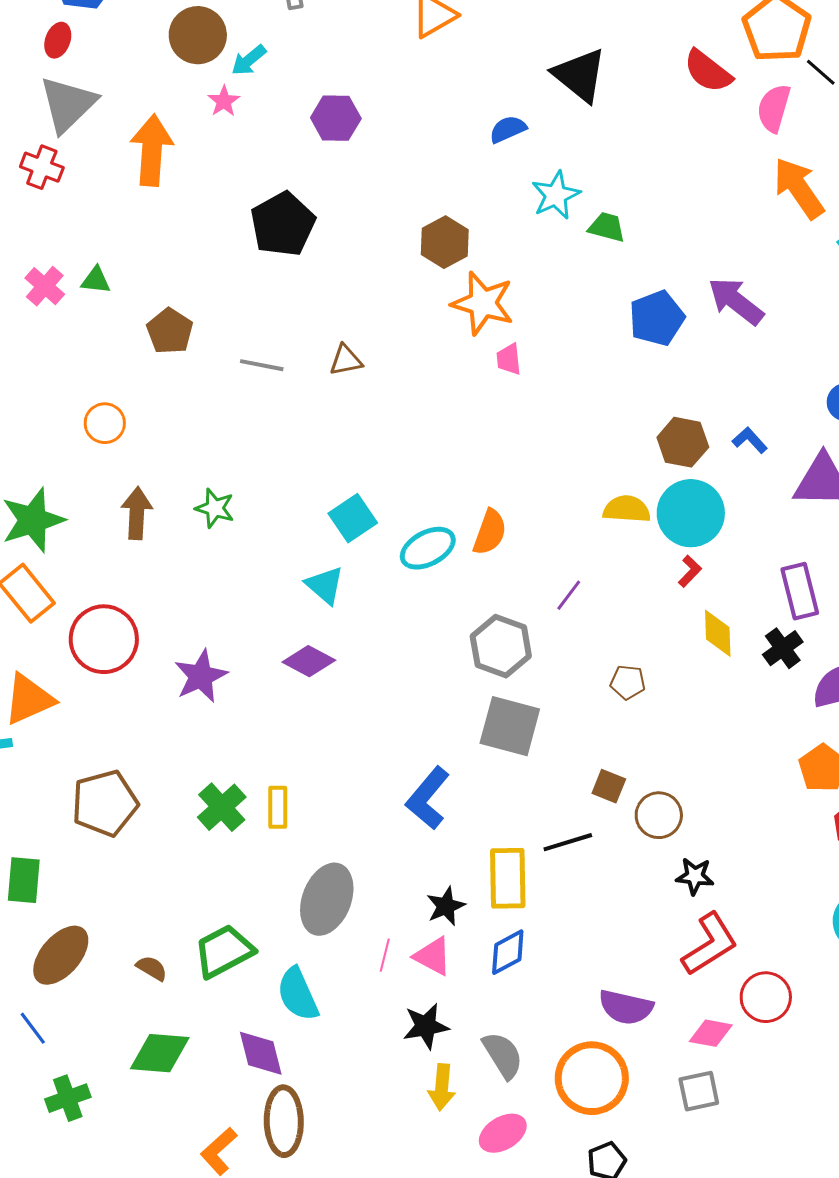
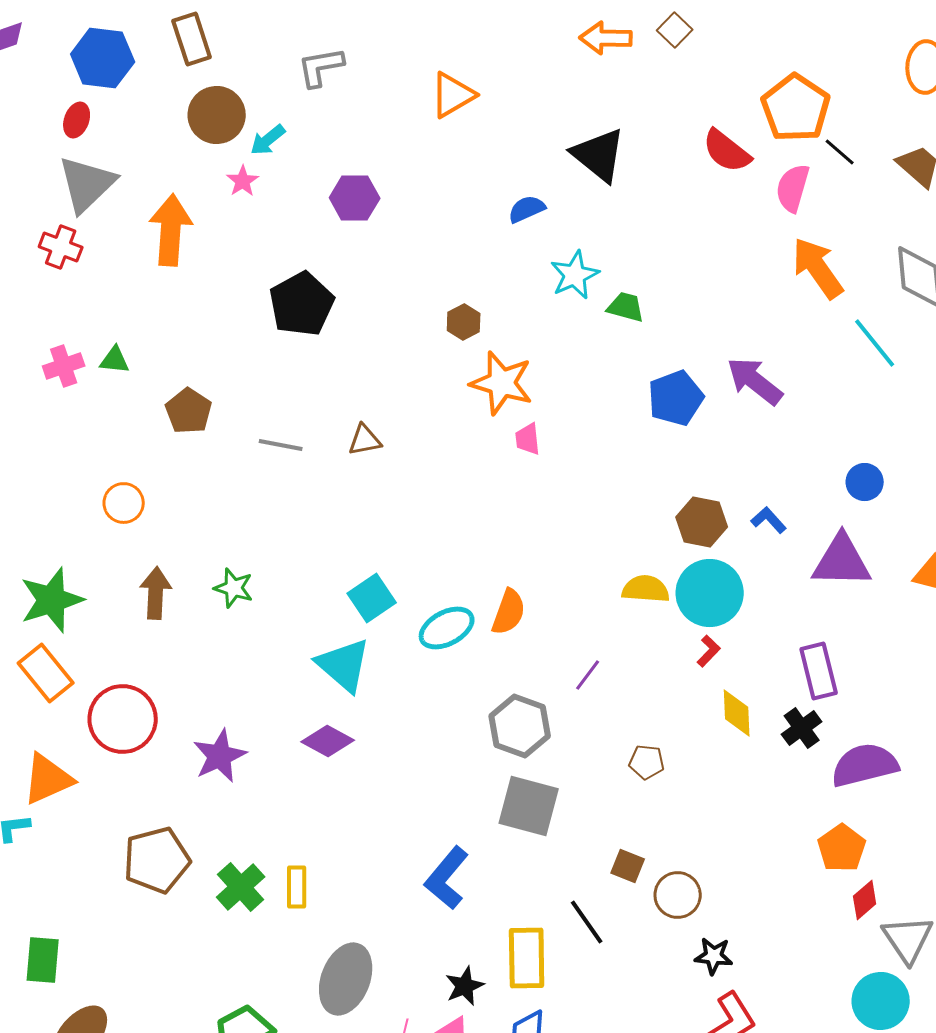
brown hexagon: (445, 242) -> (464, 322), size x0.7
pink cross: (45, 286) -> (64, 366), turned 30
cyan triangle: (325, 585) -> (344, 665), size x1.4
brown pentagon: (105, 803) -> (157, 860), moved
black line: (568, 842) -> (587, 922), turned 72

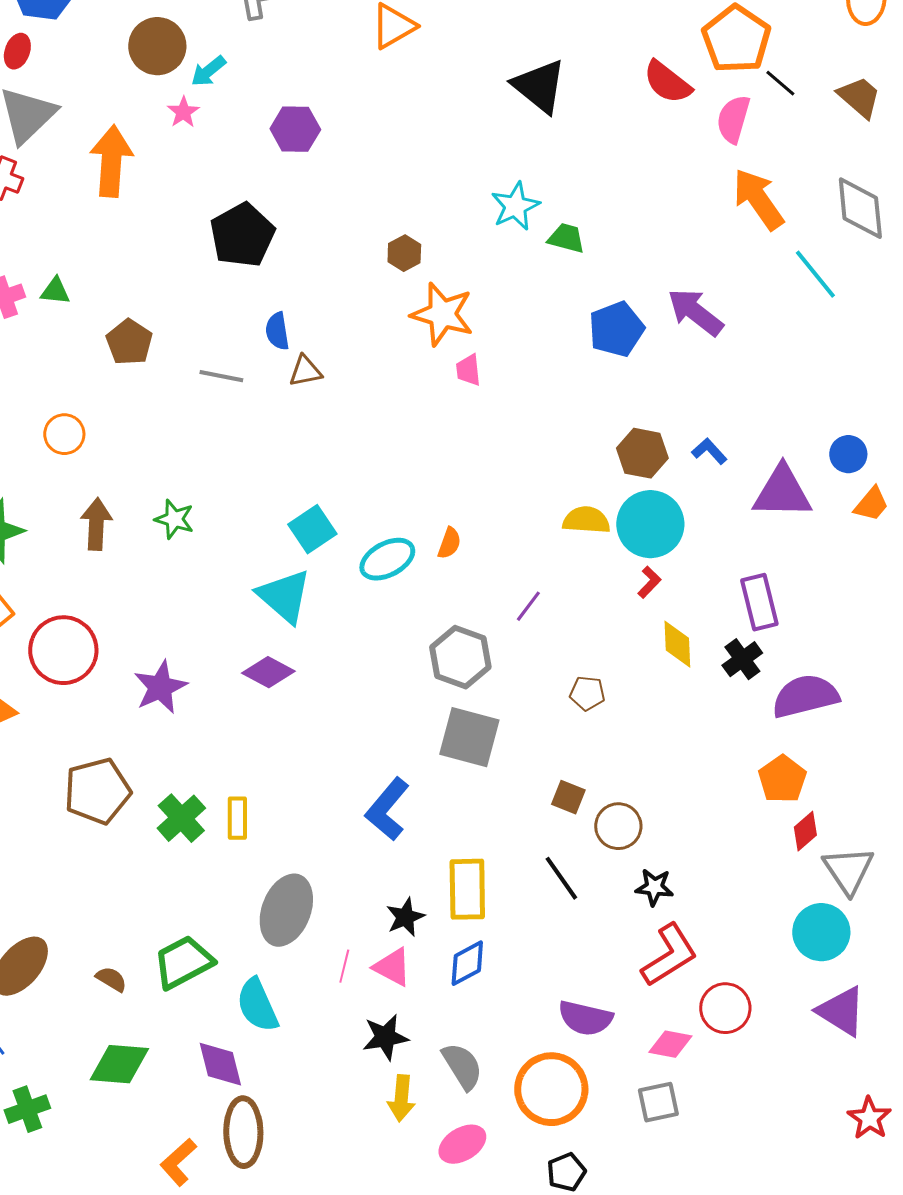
blue semicircle: (527, 209) -> (277, 331), moved, turned -75
blue circle: (865, 482) -> (848, 454), moved
orange semicircle: (509, 612) -> (449, 543), size x0.7
black line: (587, 922) -> (561, 878), moved

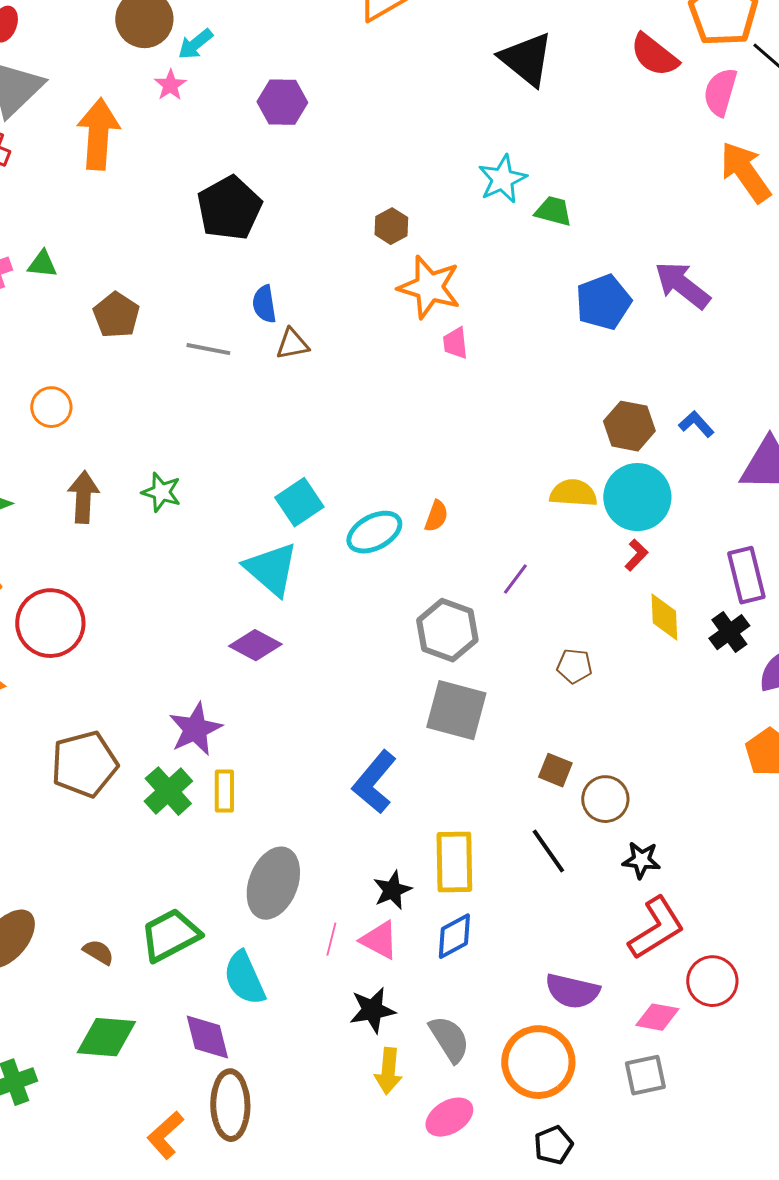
purple star: (160, 687) -> (195, 729), moved

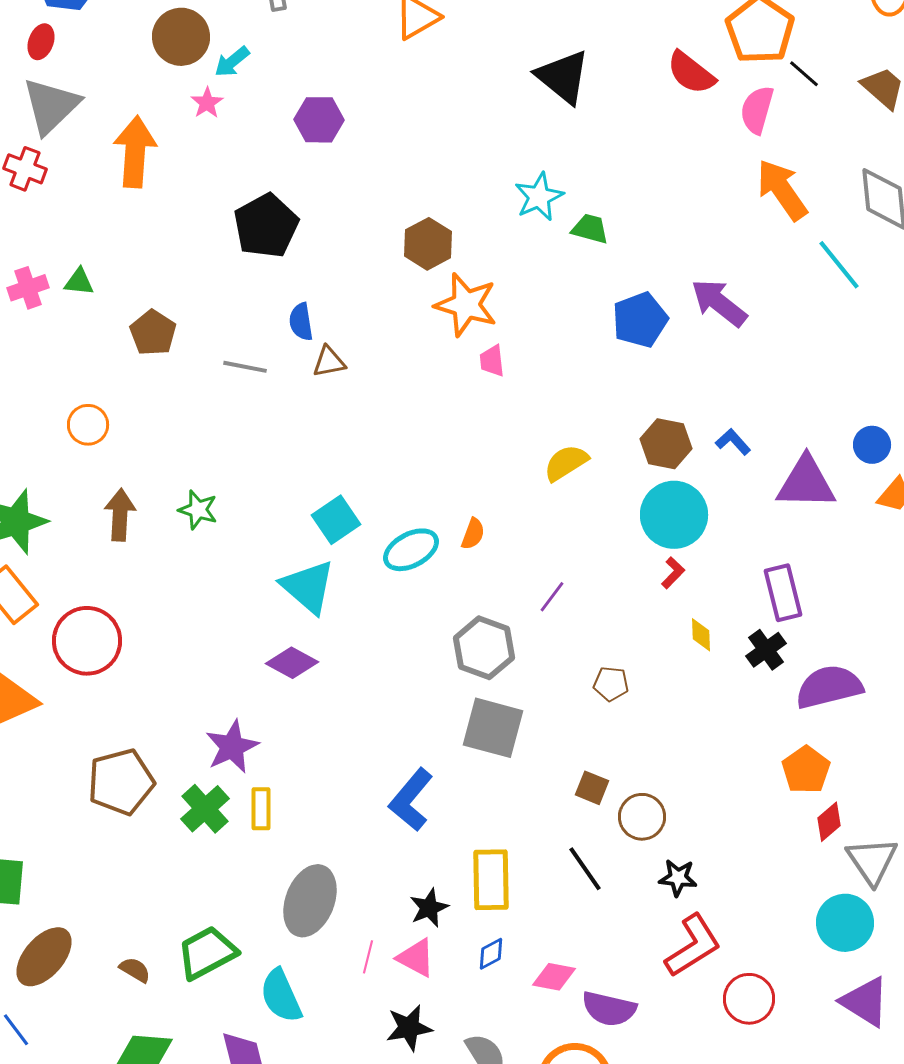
brown hexagon: (391, 226) -> (428, 244), size x1.4
yellow semicircle: (573, 493) -> (566, 463), moved, turned -36
yellow diamond: (664, 617) -> (701, 635), size x0.7
blue diamond: (454, 936) -> (491, 954), size x0.7
pink diamond: (657, 1017) -> (554, 977), moved

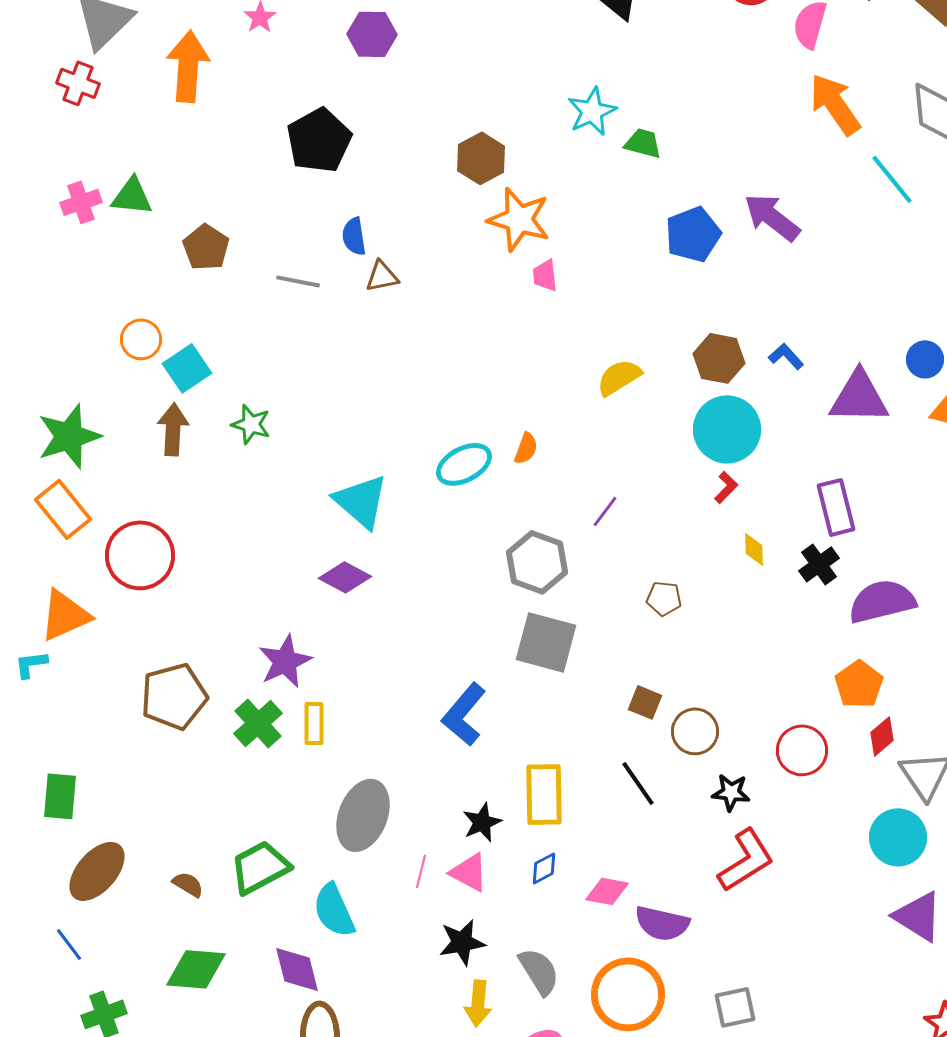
green triangle: (79, 282) -> (132, 196), size x1.4
cyan square: (336, 520) -> (187, 368), moved
red circle: (749, 999) -> (802, 750), moved

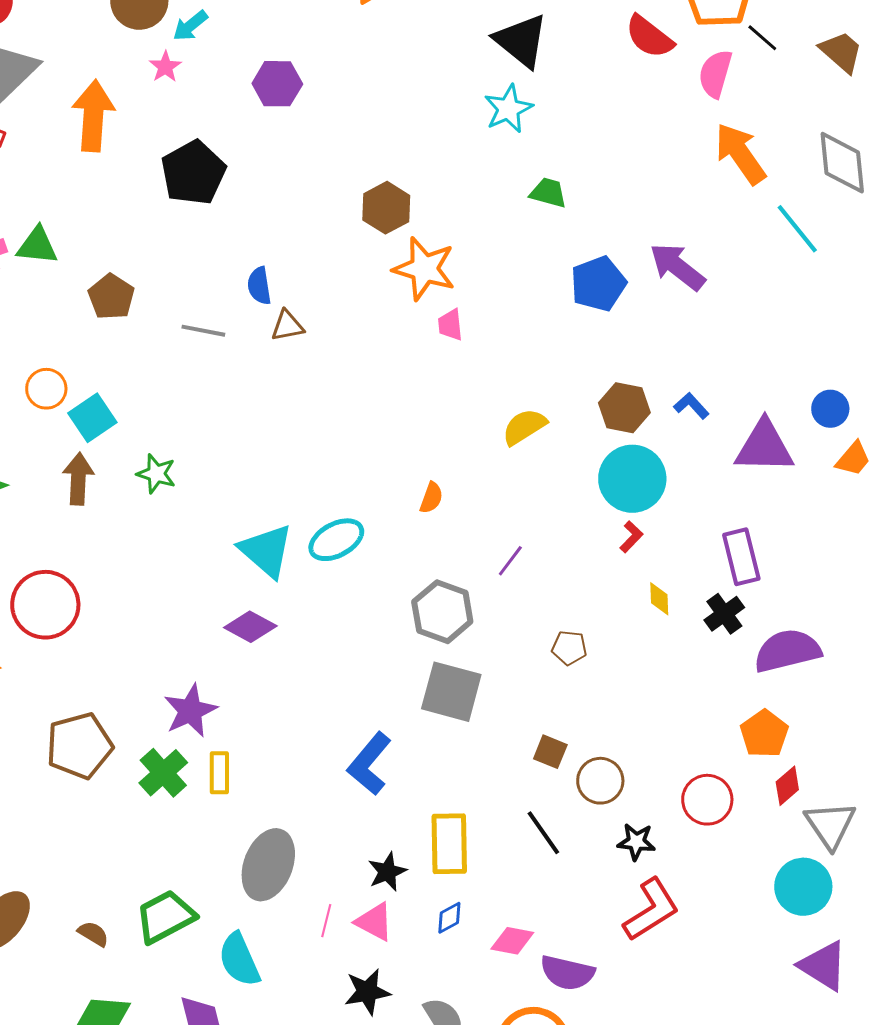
cyan star: (592, 111) -> (508, 109), moved
black pentagon: (319, 140) -> (193, 173), moved
cyan ellipse: (464, 464) -> (336, 540), moved

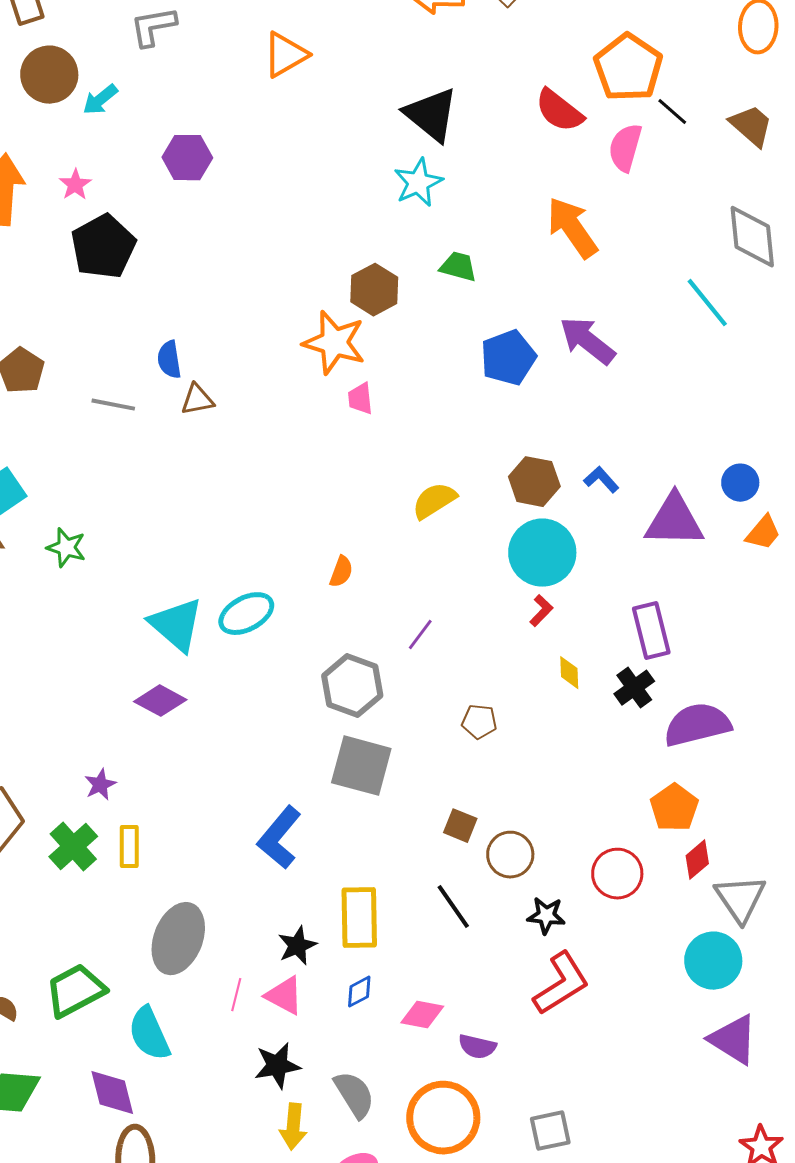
pink star: (165, 67) -> (75, 185), moved
orange arrow: (740, 154) -> (572, 228), moved
brown hexagon: (386, 208) -> (374, 290), moved
purple star: (190, 711) -> (100, 785), size x0.6
purple semicircle: (567, 973) -> (477, 1047), size x0.7

